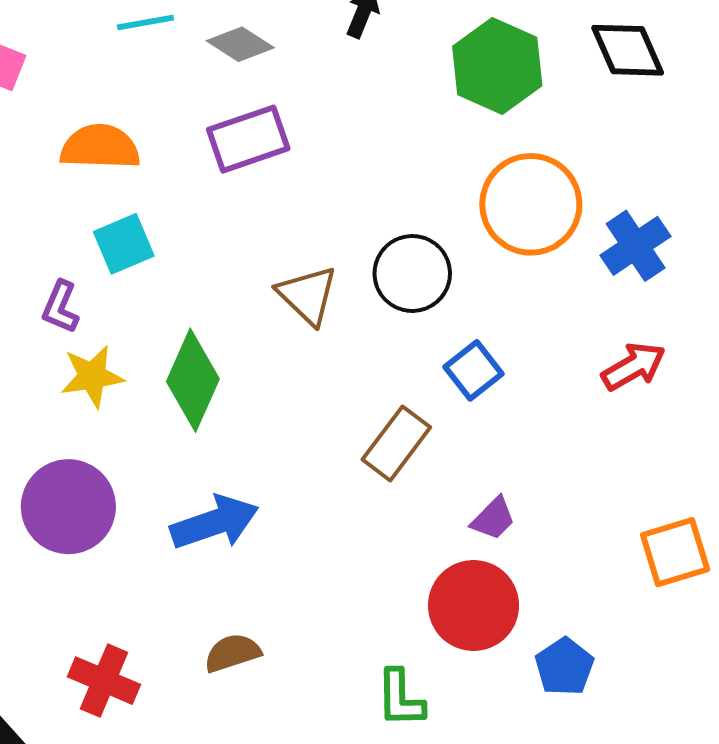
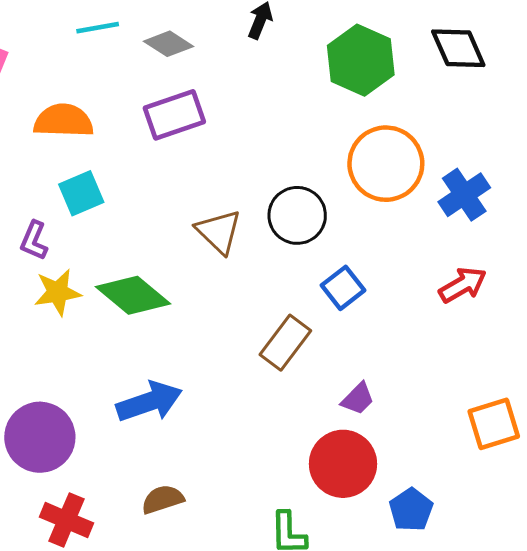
green diamond: (193, 380) -> (133, 295), turned -74
purple circle: (68, 507) -> (40, 437), moved

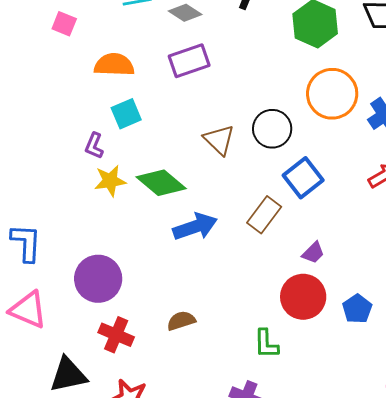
blue square: (343, 288) -> (303, 178), size x1.4
blue arrow: (149, 402) -> (195, 227), moved
blue pentagon: (411, 510) -> (357, 309), moved

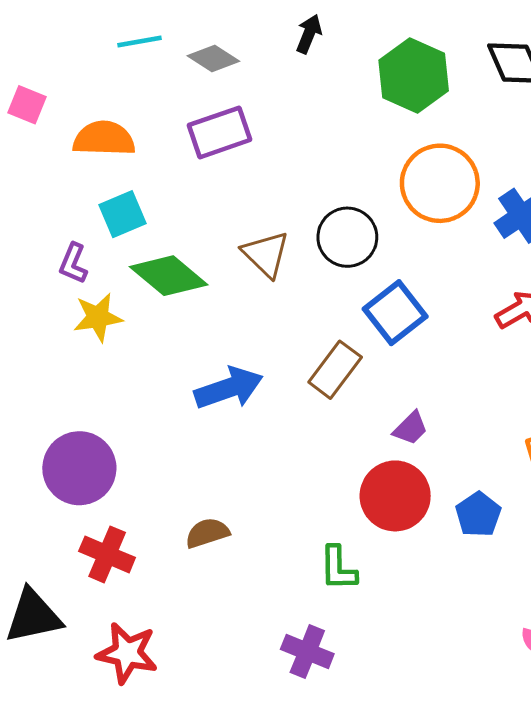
pink square: (64, 24) -> (27, 105), moved
green diamond: (161, 183) -> (169, 276), moved

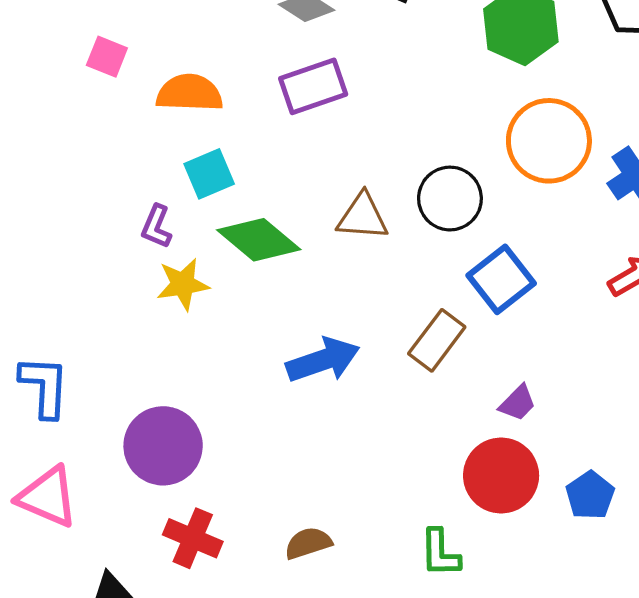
brown triangle: (266, 254) -> (363, 217), turned -40
brown semicircle: (207, 533) -> (308, 543), moved

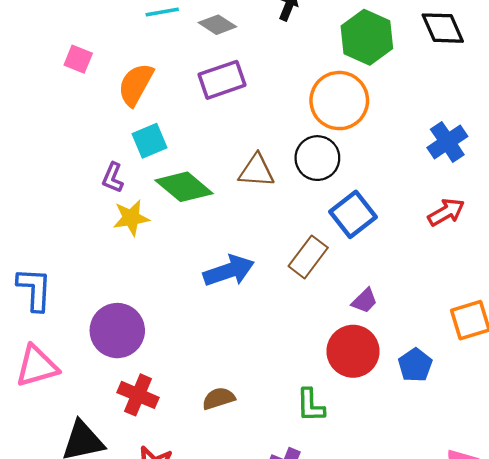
orange semicircle: (189, 93) -> (136, 84), turned -63
orange circle: (549, 141) -> (339, 101), moved
pink triangle: (48, 497) -> (37, 366), turned -39

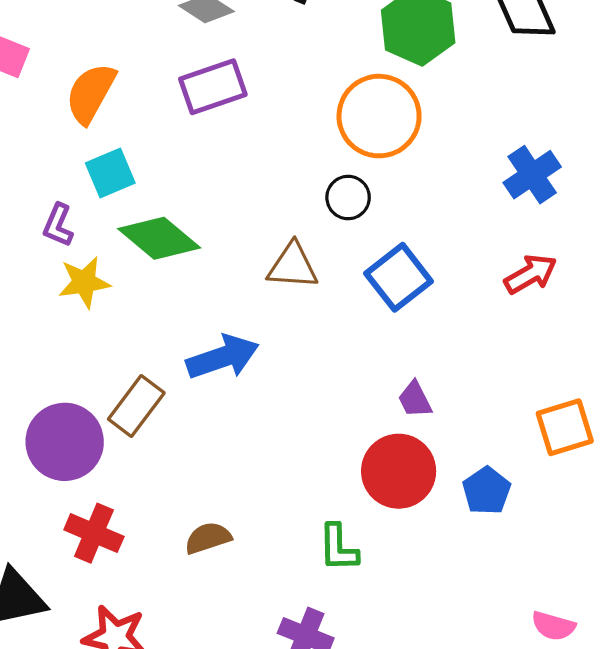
black circle: (317, 158) -> (348, 198), size x0.7
brown triangle: (256, 171) -> (293, 266), moved
brown rectangle: (308, 257) -> (136, 406), moved
purple trapezoid: (365, 301) -> (415, 399), turned 108

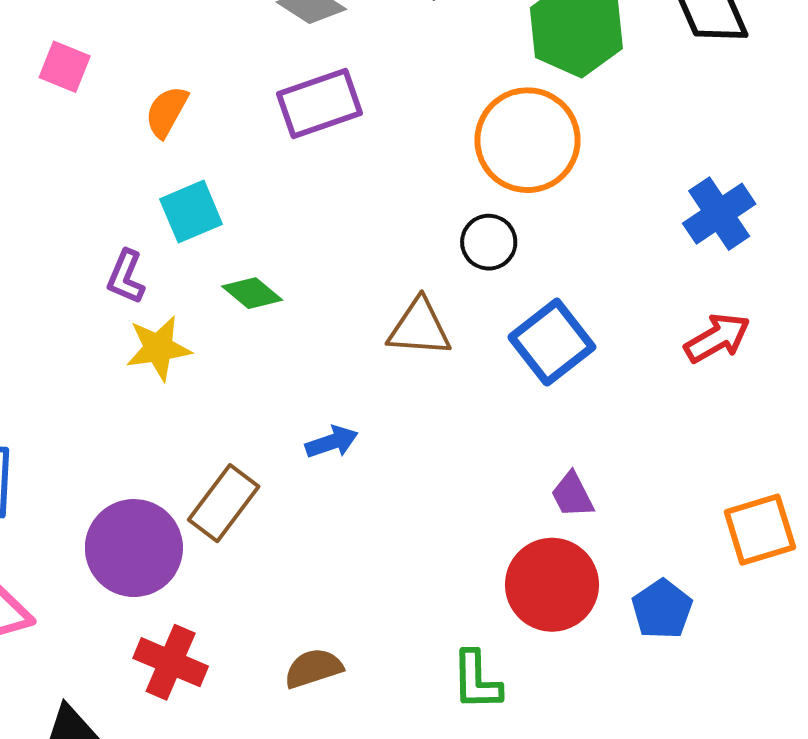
orange semicircle: (91, 93) -> (167, 112), size x0.7
green diamond: (159, 238) -> (252, 293), size x0.6
blue arrow: (223, 357) -> (332, 442), size x0.6

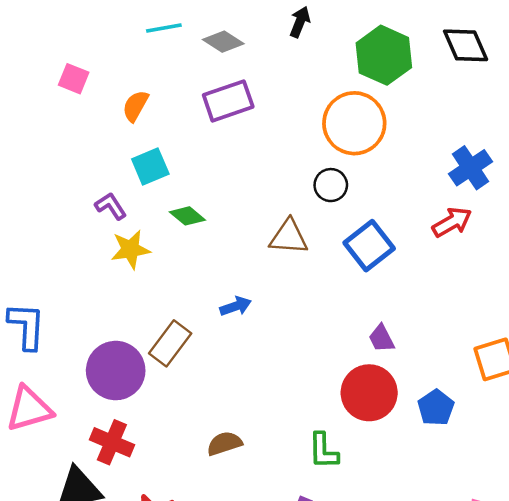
purple L-shape: (126, 277) -> (111, 206), turned 124
red arrow: (717, 338) -> (452, 222), moved
red cross: (171, 662) -> (112, 442), moved

